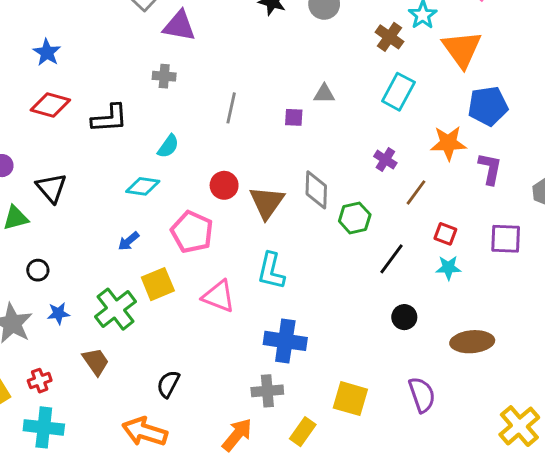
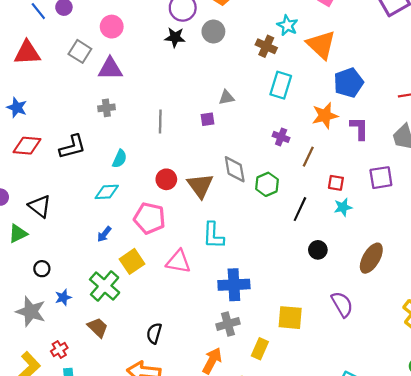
brown ellipse: (472, 342) -> (371, 258), turned -44

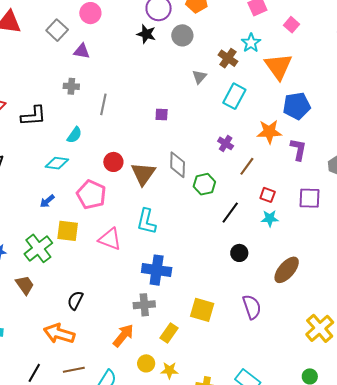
purple triangle: (110, 69) -> (82, 51), size x0.7
gray triangle: (227, 98) -> (199, 77), moved, turned -49
gray line: (160, 121) -> (103, 104), moved
yellow square: (132, 261) -> (68, 231), turned 30

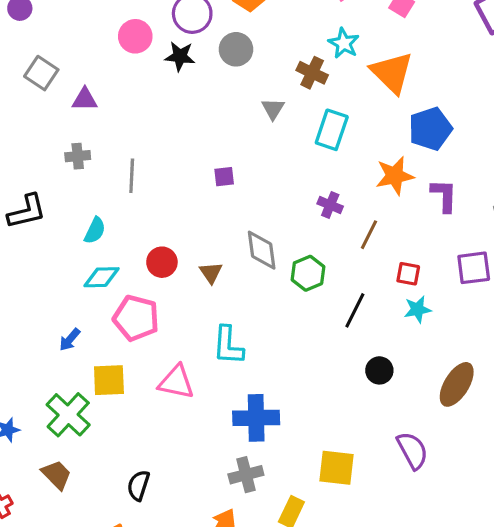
pink circle: (90, 13) -> (135, 36), moved
cyan diamond: (57, 163) -> (102, 277), moved
brown triangle: (143, 174) -> (211, 273), size x0.6

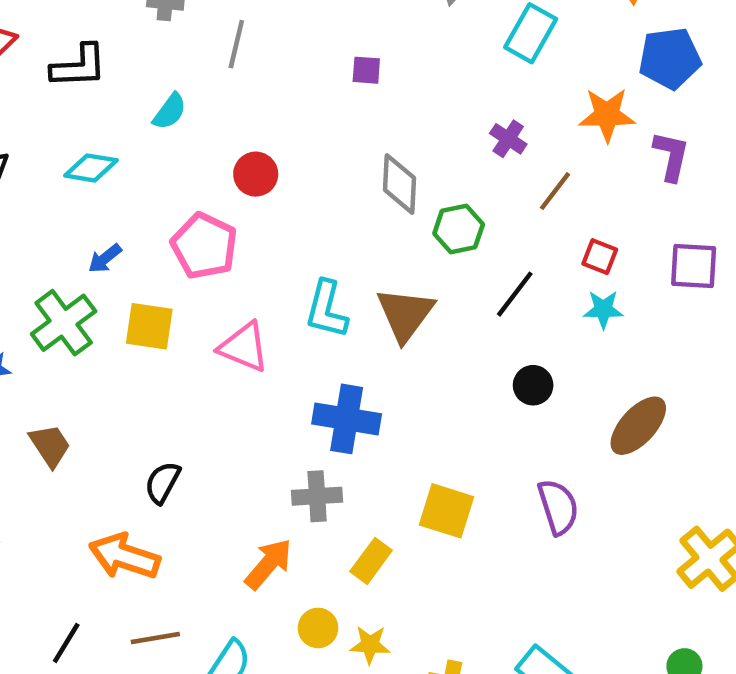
brown triangle: (211, 273) -> (405, 314), moved, size x1.8
cyan diamond: (102, 277) -> (91, 168), moved
green cross: (68, 415) -> (64, 323), moved

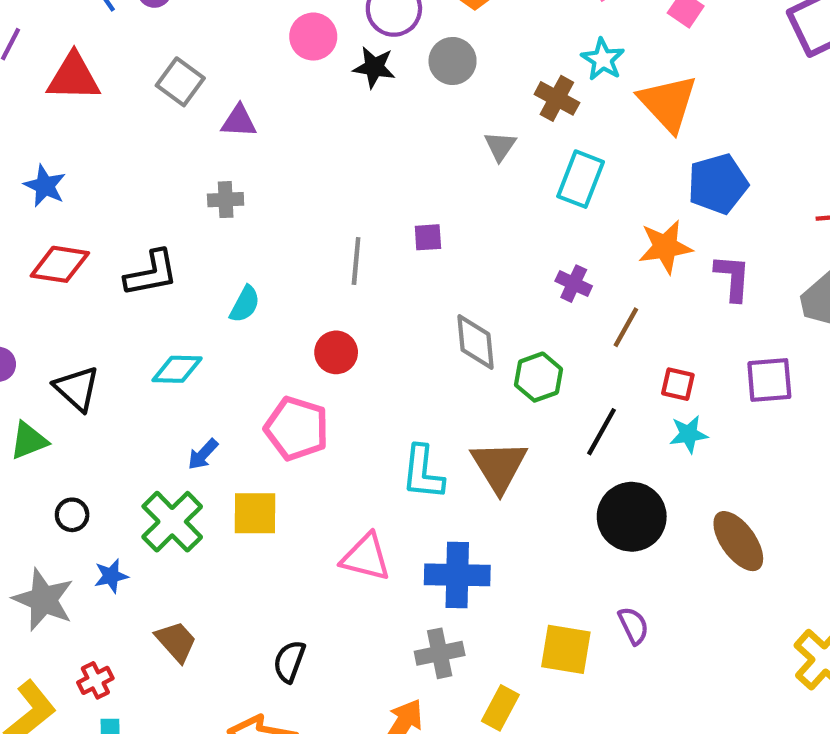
gray line: (236, 44) -> (356, 261), moved
pink triangle: (244, 347) -> (366, 557), moved
black circle: (533, 385) -> (632, 517), size x1.8
brown ellipse: (638, 426) -> (738, 541), turned -70
purple semicircle: (558, 507) -> (633, 626), moved, size x0.7

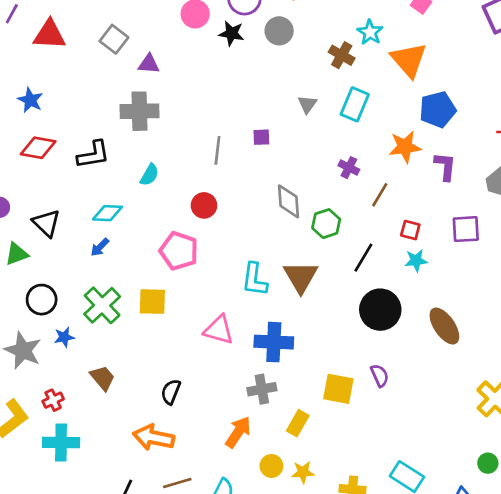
gray triangle: (500, 146) -> (307, 104), moved
gray cross: (226, 200) -> (139, 111), size x1.8
blue arrow: (203, 454) -> (100, 247), moved
black circle: (72, 515) -> (42, 300), size x1.5

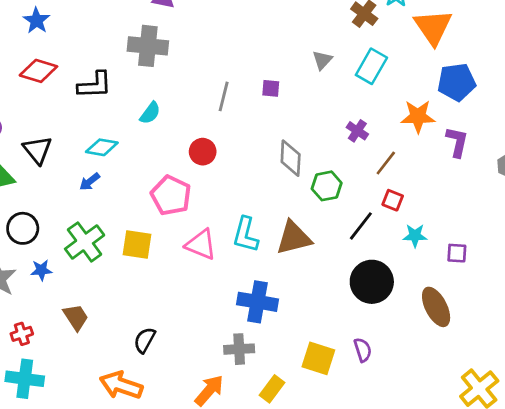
purple square: (466, 229) -> (457, 253), moved, size x0.7
red square: (410, 230) -> (393, 200), moved
brown triangle: (301, 277) -> (294, 238), turned 39
pink triangle: (219, 330) -> (201, 245), moved

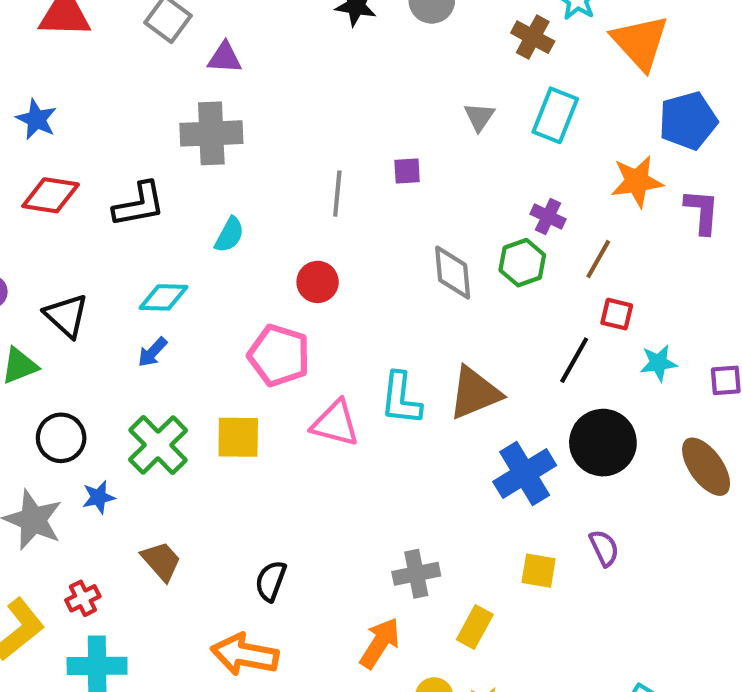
green hexagon: (327, 186) -> (522, 263), moved
blue cross: (258, 302) -> (525, 474), moved, turned -33
yellow square: (318, 358) -> (539, 571), size x0.7

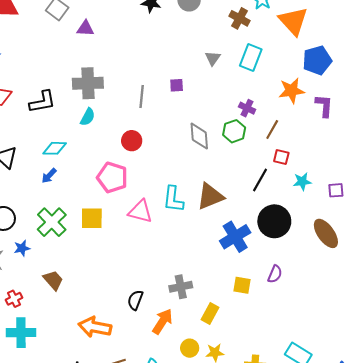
gray cross: (211, 133) -> (88, 83), moved
purple semicircle: (604, 548) -> (275, 274), turned 48
black semicircle: (271, 581) -> (135, 300), moved

